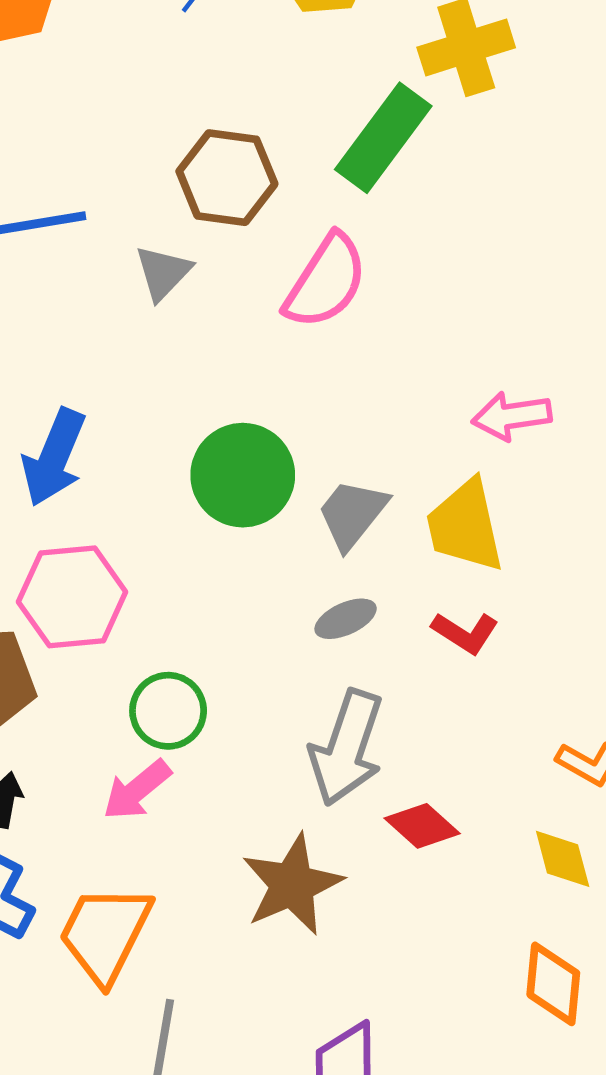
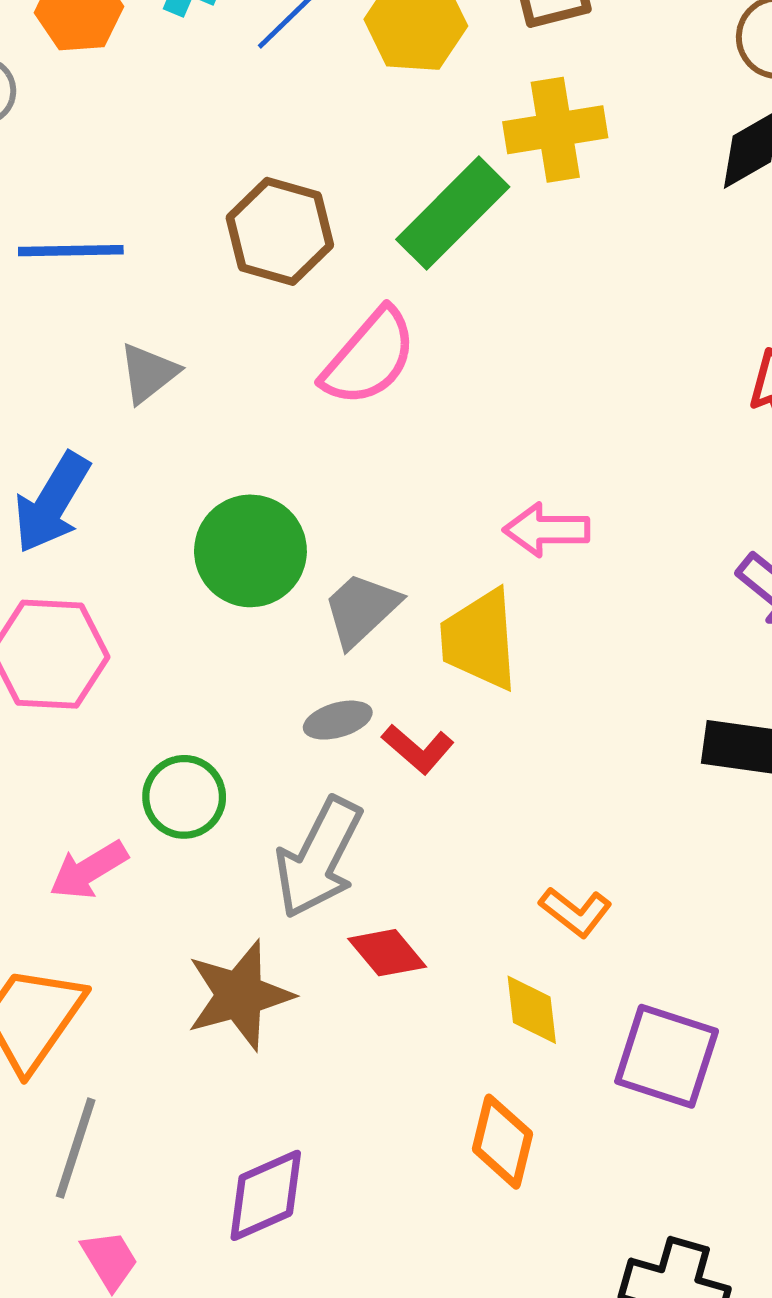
gray triangle: (163, 273) -> (148, 373), moved
red L-shape: (465, 633) -> (418, 749), moved
green circle: (168, 711) -> (184, 797), moved

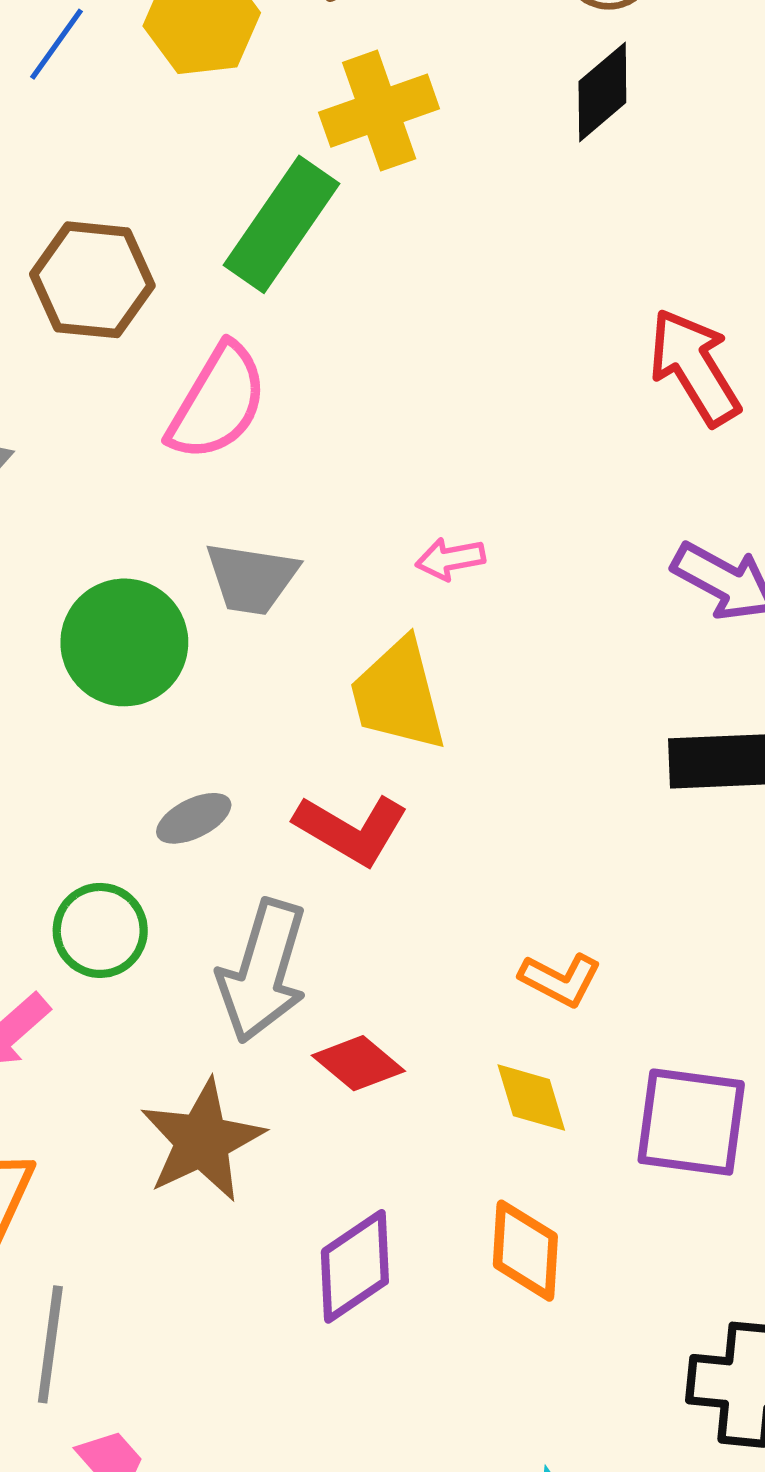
pink arrow: (546, 530) -> (450, 559), size x0.7
gray trapezoid: (361, 609) -> (252, 578), moved, turned -118
gray ellipse: (338, 720) -> (194, 818), moved
red L-shape: (418, 749) -> (351, 829), size x1.4
purple diamond: (266, 1195) -> (355, 1266), moved

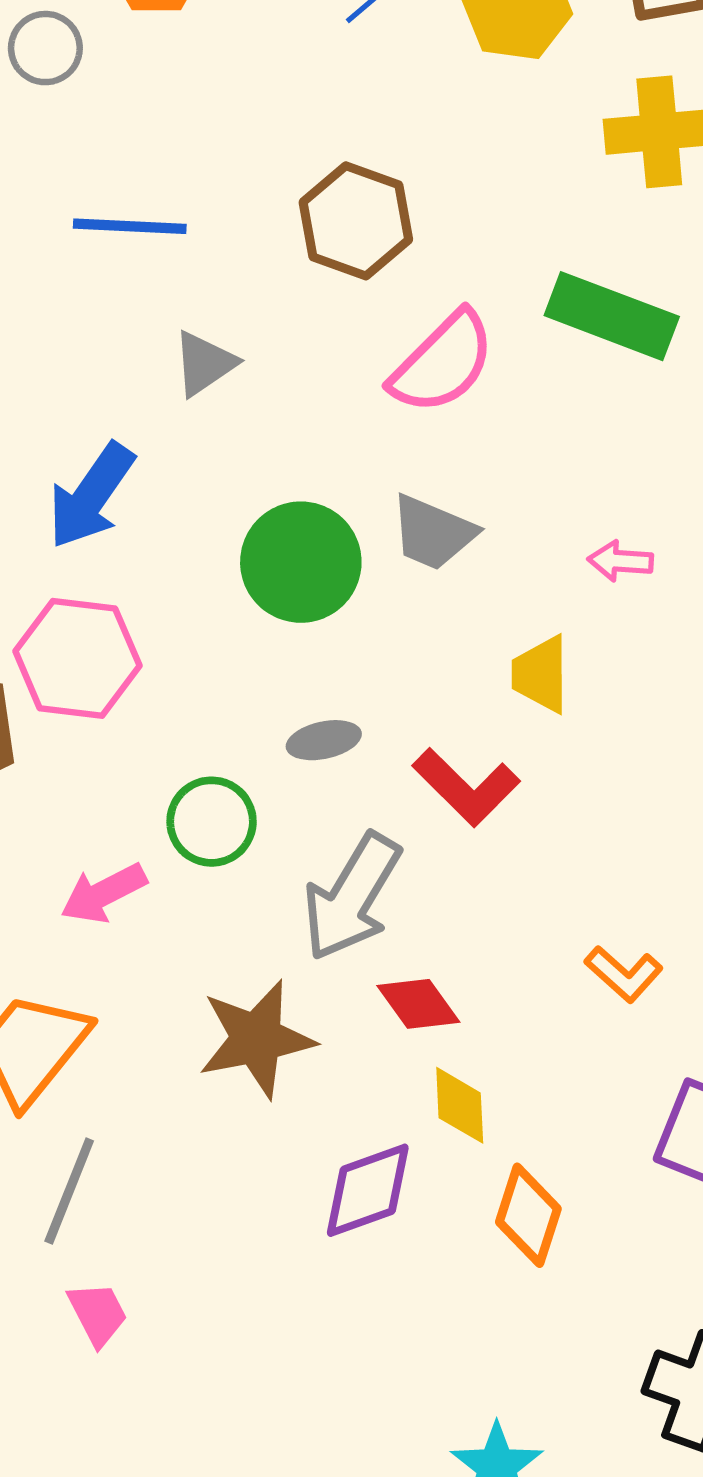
green rectangle: (282, 224) -> (612, 316), moved, turned 62
yellow trapezoid: (398, 695) -> (541, 674), size x0.7
yellow diamond: (531, 1098) -> (460, 1105), moved

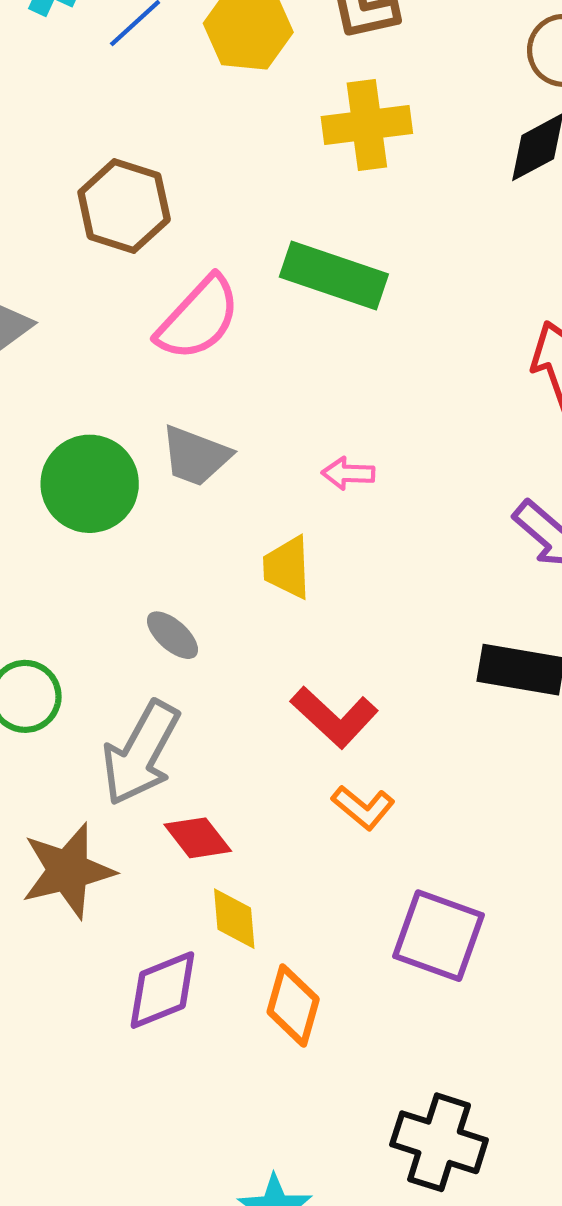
gray ellipse: (324, 740) -> (172, 635), moved, turned 56
red L-shape: (466, 787) -> (334, 717), moved

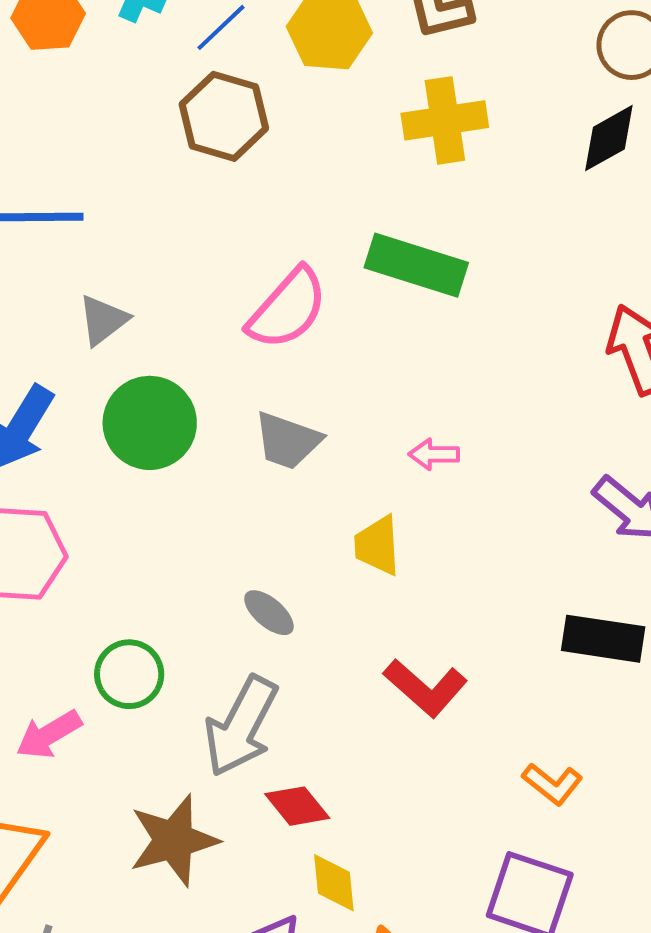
brown hexagon: (124, 206) -> (224, 116), moved
green circle: (90, 484) -> (150, 423), moved
orange L-shape: (363, 807) -> (552, 784), moved

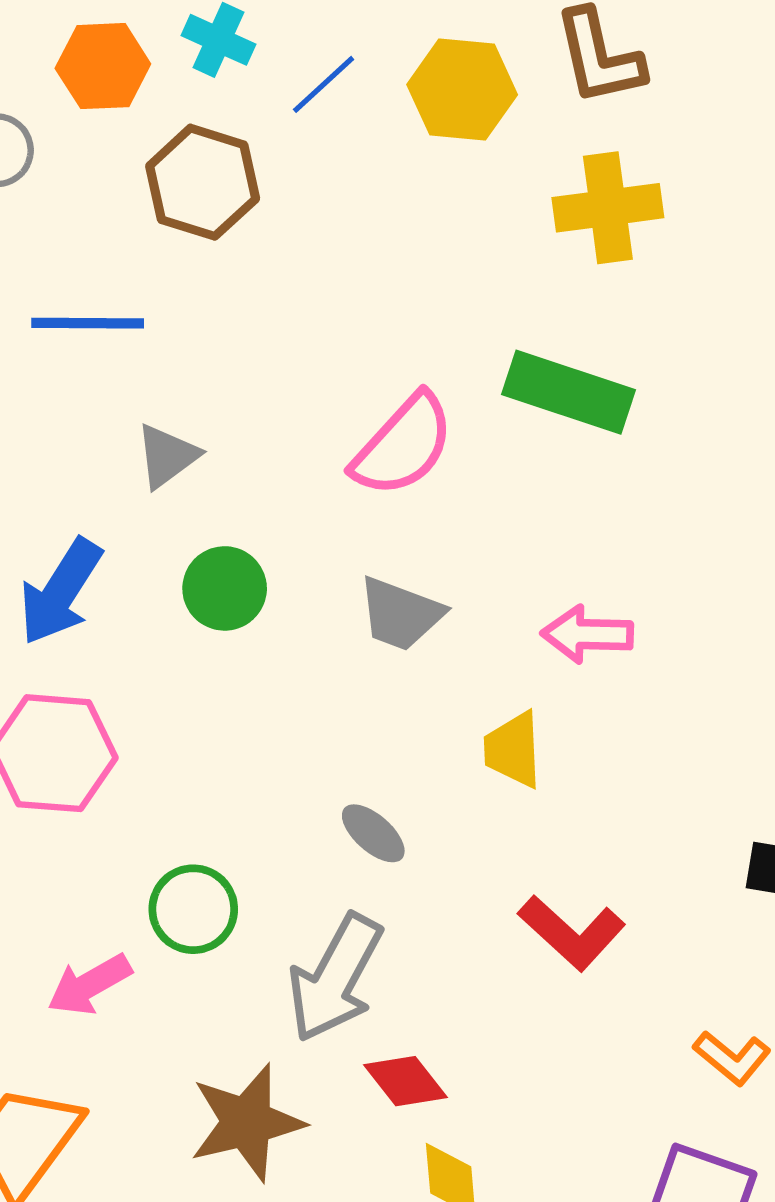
brown hexagon: (224, 116) -> (203, 182), moved
green circle: (150, 423) -> (225, 588), size x0.7
pink arrow: (434, 454) -> (587, 634), size x1.4

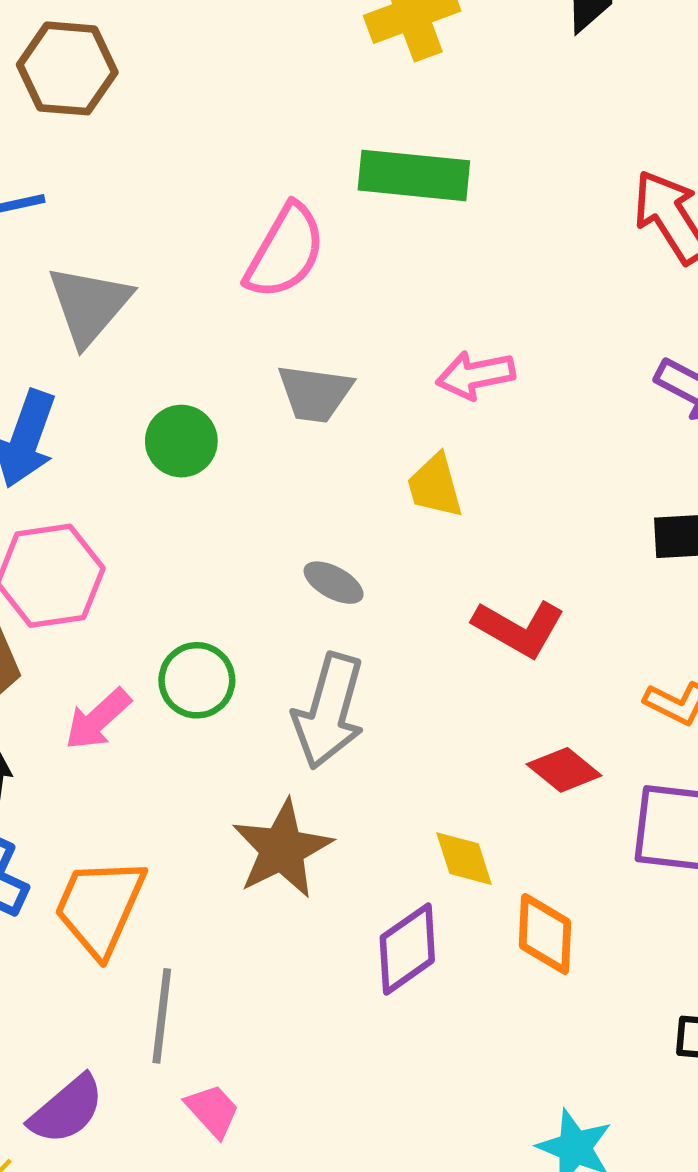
gray triangle: (167, 456) -> (89, 305), size x1.5
green circle: (225, 588) -> (181, 441), moved
pink arrow: (89, 985) -> (98, 719), moved
red diamond: (406, 1081) -> (564, 770), moved

